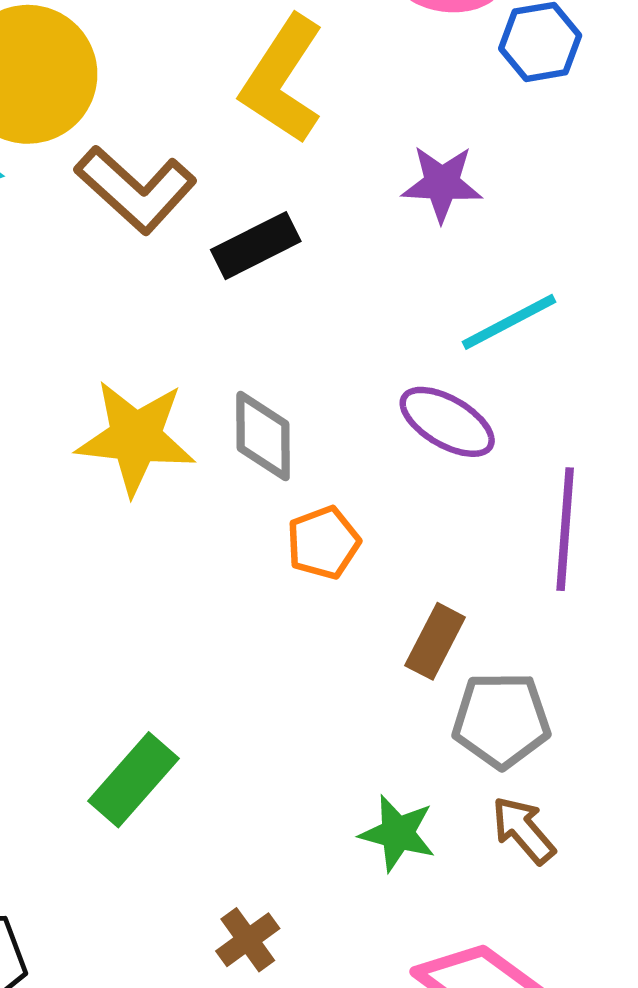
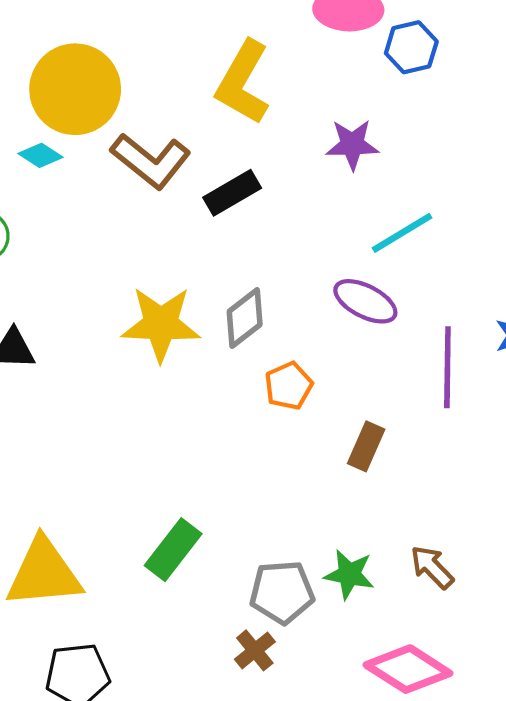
gray diamond: (263, 436) -> (245, 318), turned 56
gray pentagon: (501, 720) -> (282, 592), moved

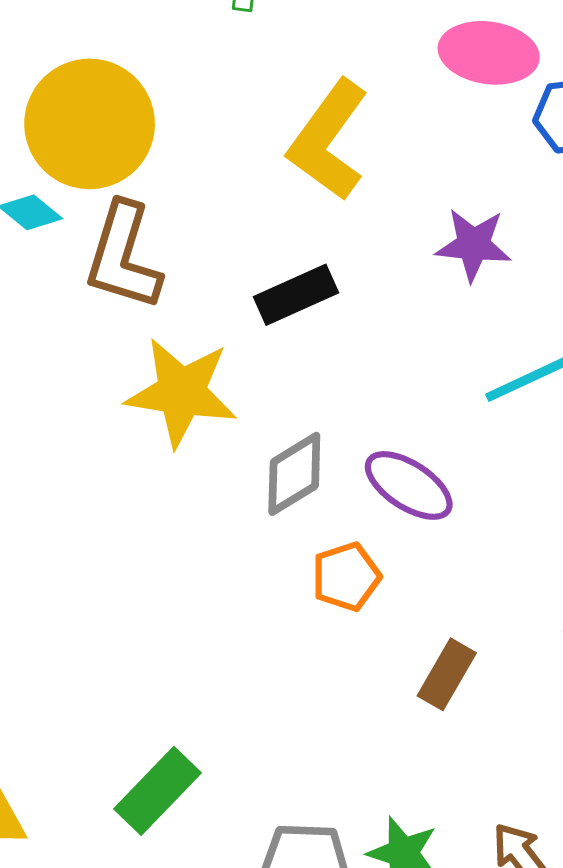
brown L-shape: (151, 161) -> (123, 256), moved, turned 62
purple ellipse: (365, 301) -> (409, 485), moved
yellow star: (161, 324) -> (181, 392), moved

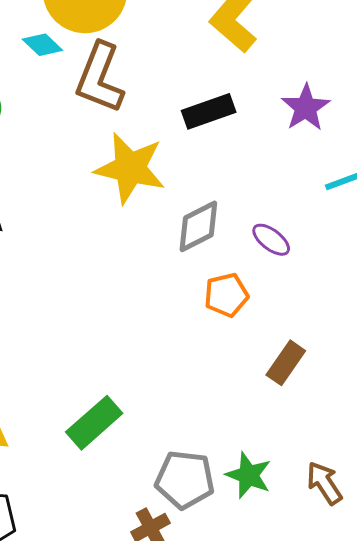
purple star: (473, 245) -> (306, 108), moved, turned 30
purple ellipse: (409, 485) -> (271, 240), size x0.7

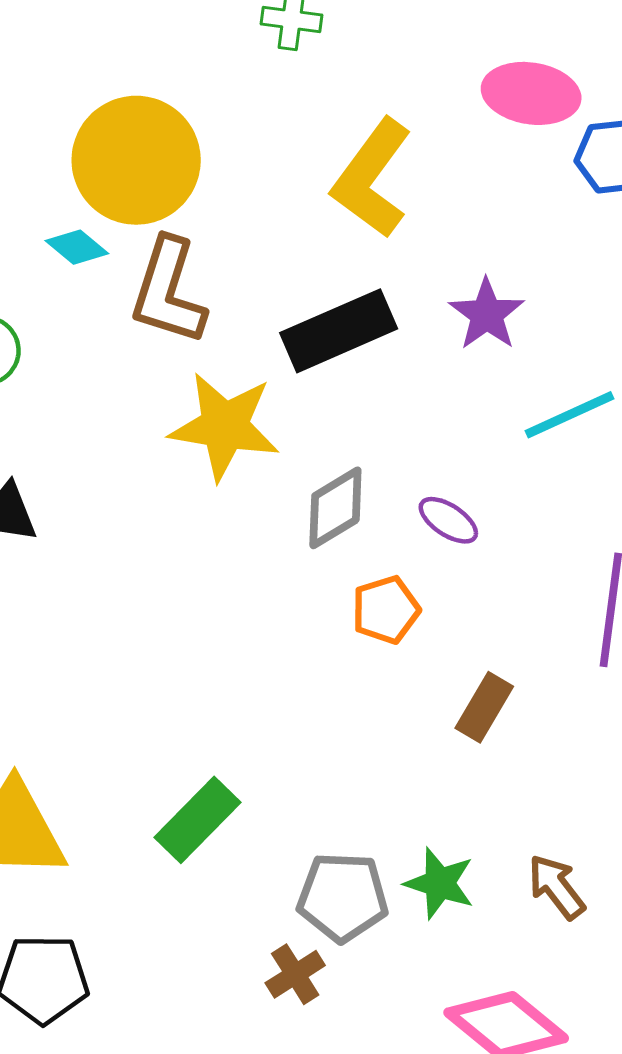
black rectangle: (209, 111) -> (339, 331), size x1.4

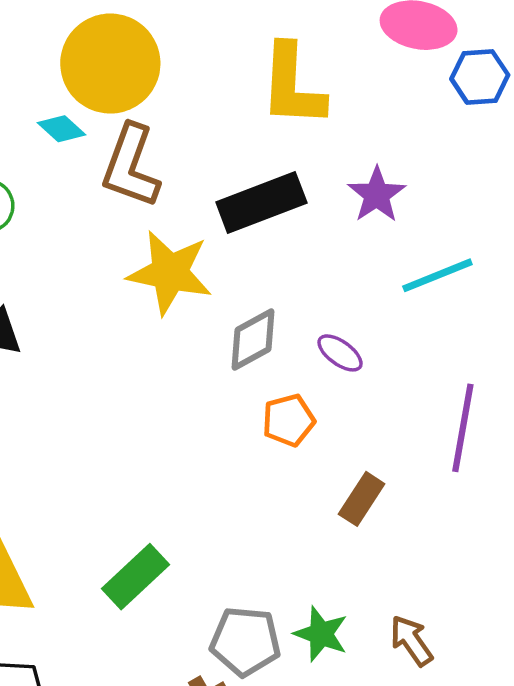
yellow L-shape: (372, 178) -> (292, 85), turned -36

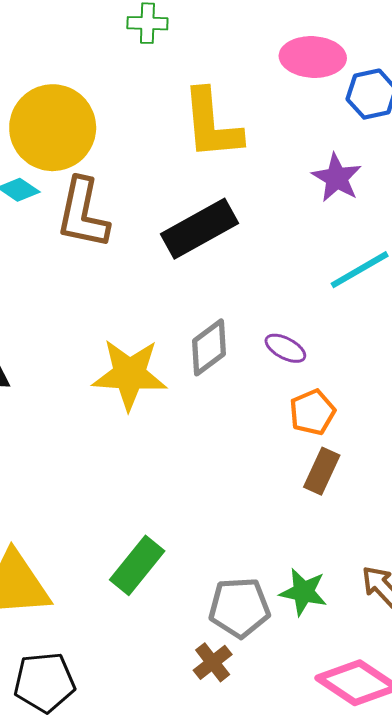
purple star: (377, 195) -> (337, 178), moved
yellow star: (170, 273) -> (130, 374), moved
orange pentagon: (289, 420) -> (312, 412), moved

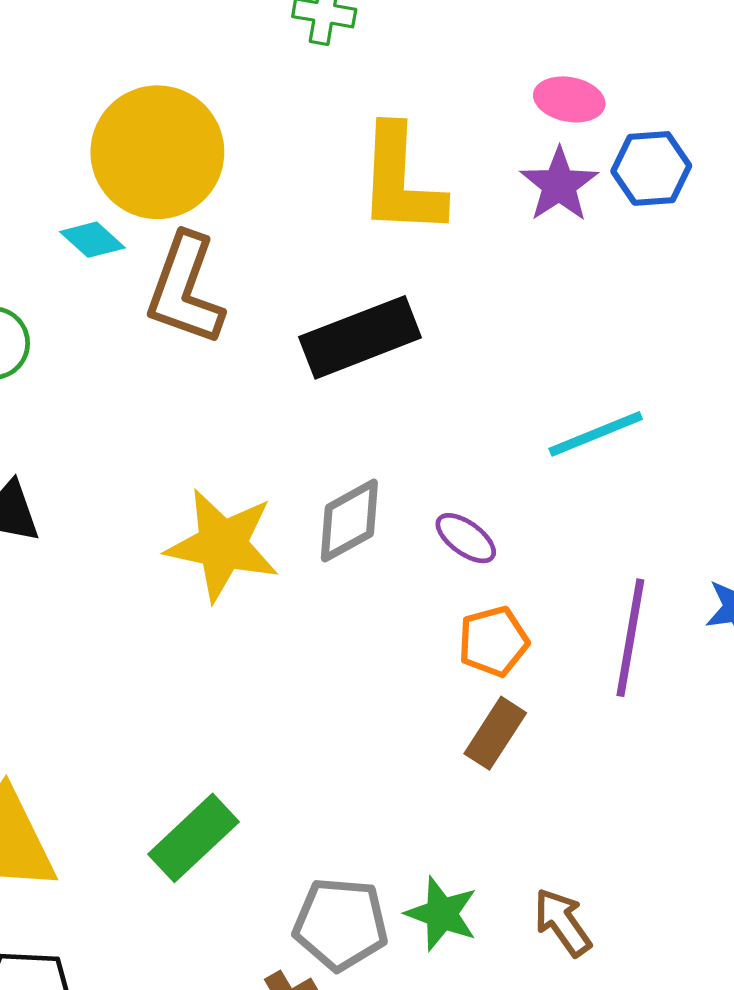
pink ellipse: (313, 57) -> (569, 99), size x0.7
purple star: (337, 178) -> (559, 185), moved

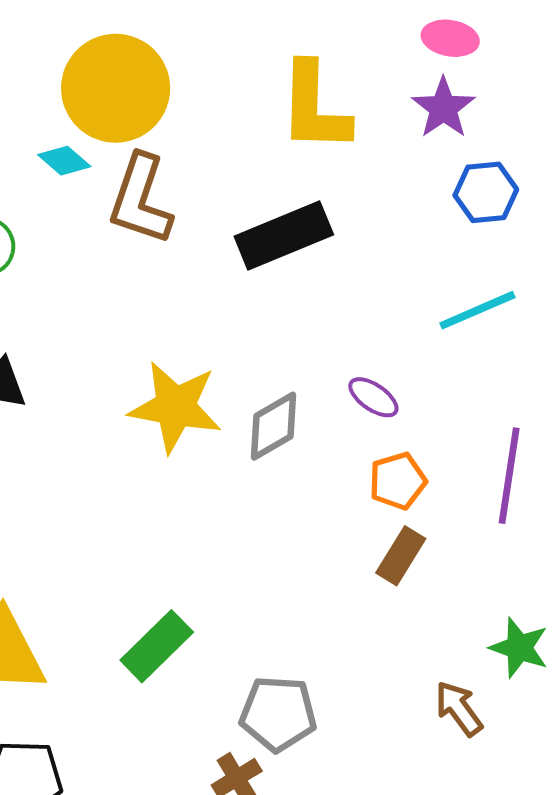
blue hexagon: (651, 168) -> (486, 192), moved
gray diamond: (349, 521) -> (274, 426), moved
green star: (442, 914) -> (519, 648), moved

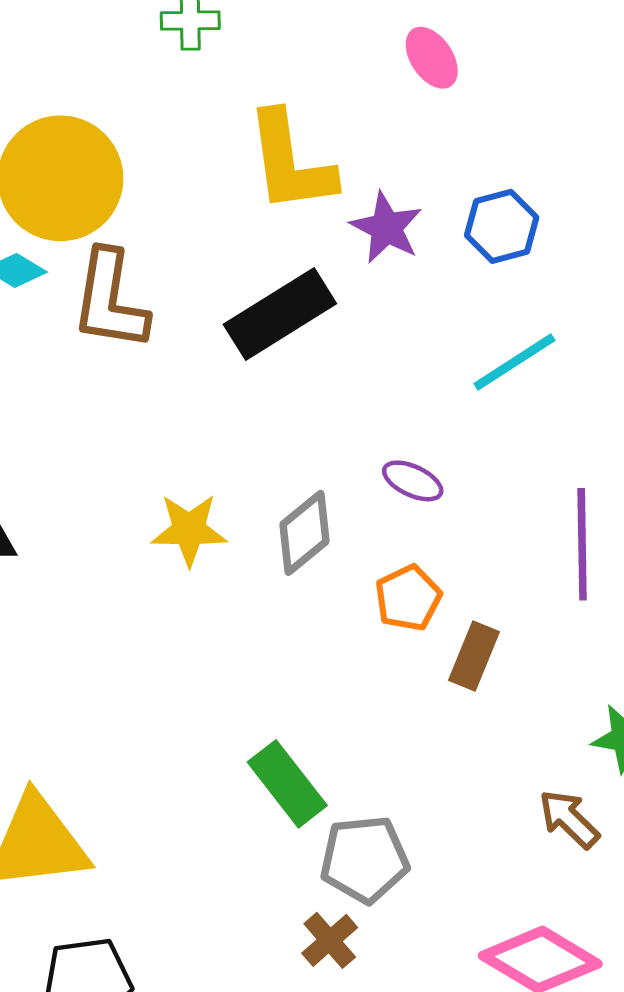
pink ellipse: (450, 38) -> (432, 58), turned 56
purple star: (443, 108) -> (386, 228), moved
yellow star: (175, 407) -> (189, 530), size x0.7
orange pentagon: (398, 481) -> (408, 598), moved
green rectangle: (157, 646) -> (287, 784), moved, turned -74

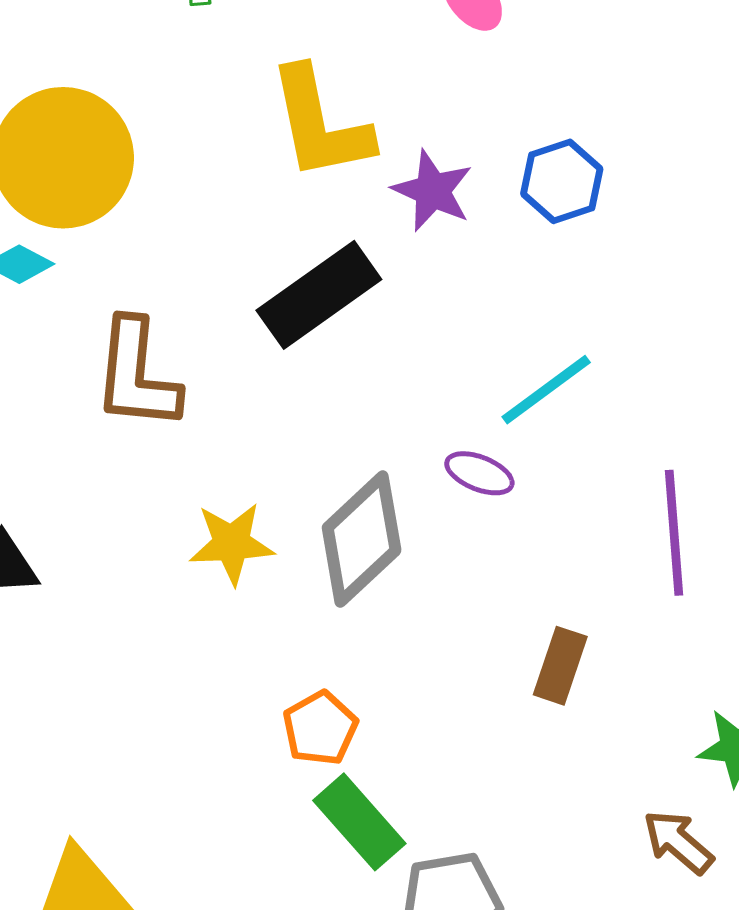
brown L-shape: (110, 300) -> (137, 375), moved
cyan line: (514, 362) -> (546, 390), moved
gray diamond: (305, 533) -> (362, 539), size x1.4
orange pentagon: (408, 598) -> (320, 728), moved

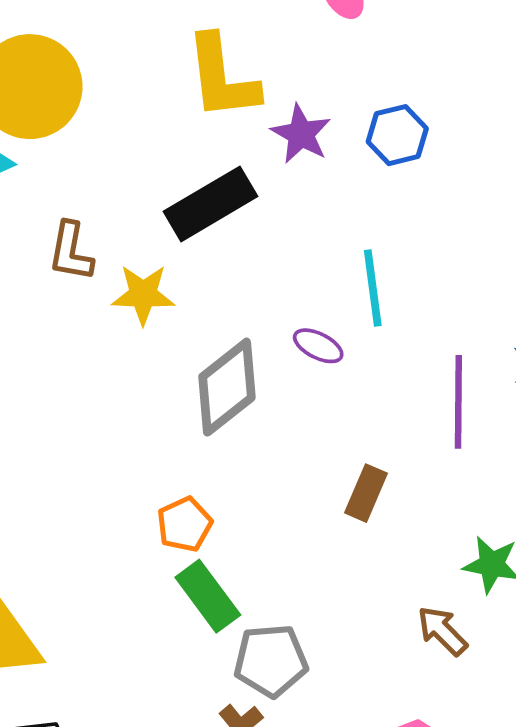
brown L-shape: (137, 375) -> (71, 252), size x0.7
cyan line: (546, 390) -> (373, 288), turned -66
yellow star: (232, 543) -> (143, 295), moved

